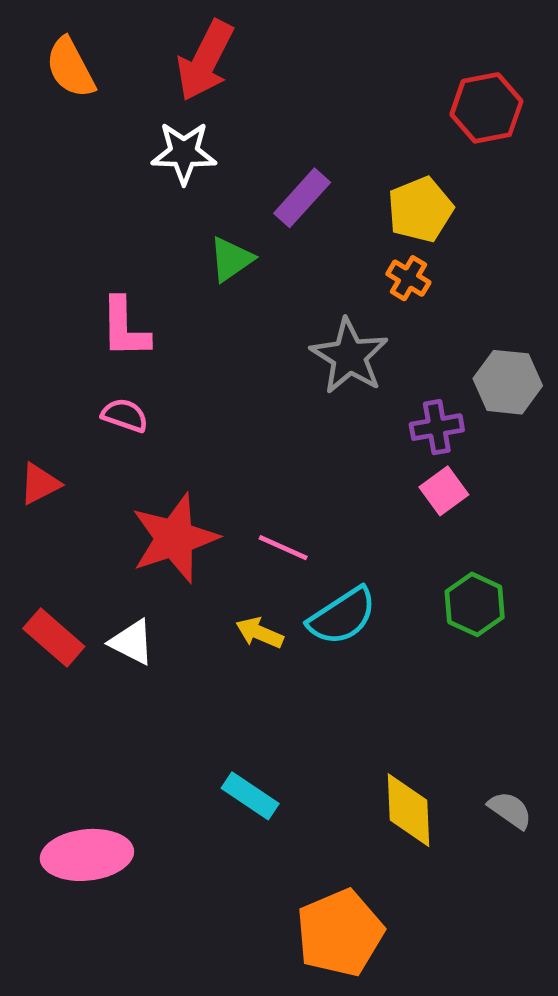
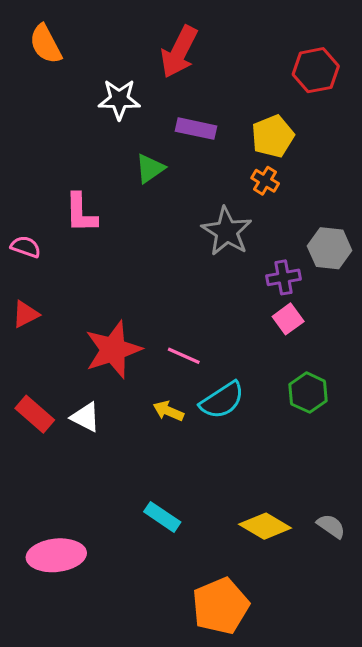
red arrow: (205, 61) -> (179, 52), moved
purple rectangle: (302, 198) -> (196, 129), turned 60
pink semicircle: (125, 415) -> (26, 247), moved
yellow diamond: (408, 810) -> (265, 526), turned -57

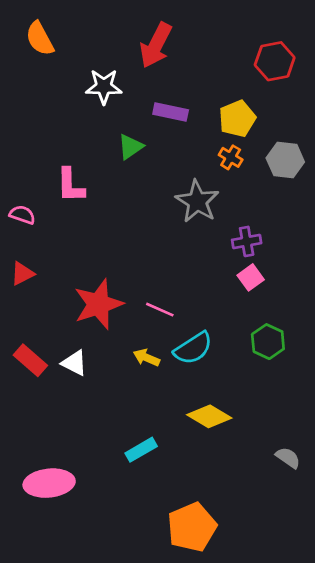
gray hexagon: (330, 248) -> (285, 160), moved
cyan rectangle: (162, 517) -> (141, 450), turned -64
yellow diamond: (265, 526) -> (209, 416), moved

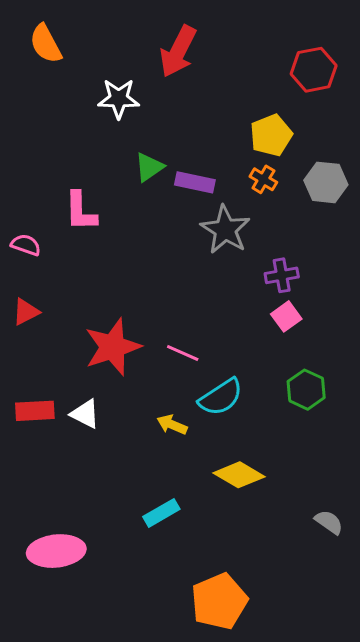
purple rectangle: (171, 112) -> (195, 182), moved
yellow arrow: (147, 358) -> (172, 425), moved
red rectangle: (30, 360) -> (35, 411), turned -44

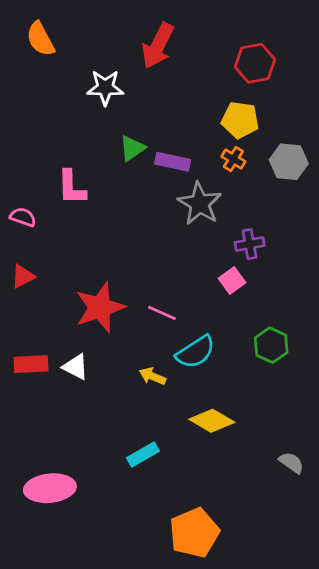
red hexagon: (314, 70) -> (255, 63), moved
yellow pentagon: (271, 135) -> (240, 120), turned 30
pink square: (286, 316) -> (232, 280), moved

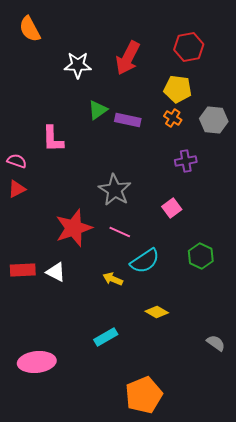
red arrow: (158, 46) -> (128, 58), moved
gray star: (200, 204) -> (115, 190), moved
purple cross: (250, 244) -> (186, 161), moved
red triangle: (23, 276) -> (17, 189), moved
yellow diamond: (212, 421) -> (157, 312), size x0.7

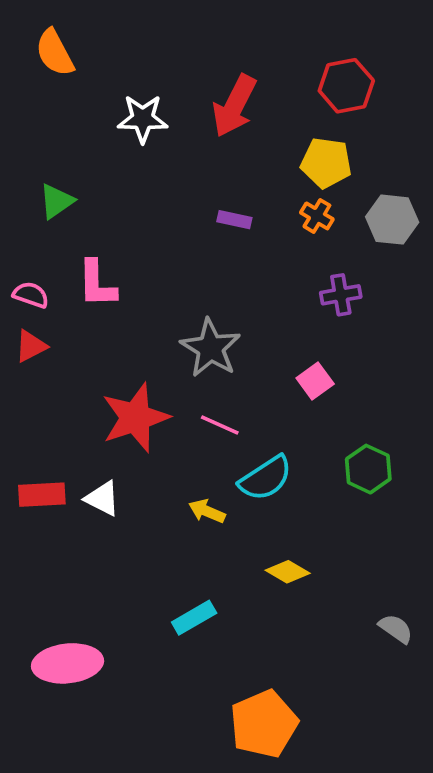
green triangle: (98, 110) -> (57, 201), moved
purple rectangle: (128, 120) -> (234, 220), size x0.7
pink L-shape: (53, 139) -> (97, 284), moved

